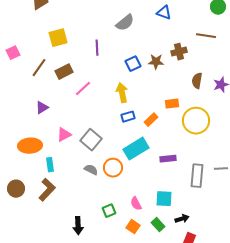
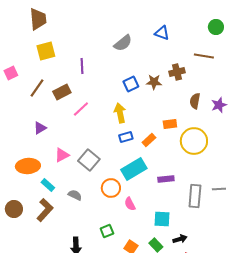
yellow square: (58, 38) -> (46, 51), moved
purple line: (97, 48) -> (82, 66), moved
cyan rectangle: (50, 165) -> (48, 185), turned -40
gray semicircle: (91, 170) -> (75, 195), moved
pink semicircle: (136, 204) -> (130, 204), moved

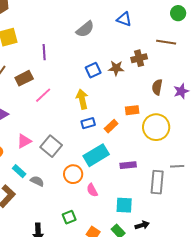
cyan rectangle: (48, 185) -> (19, 171), moved
gray line: (219, 189) -> (177, 166), moved

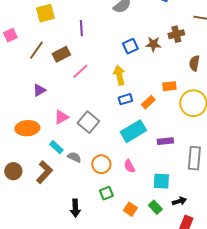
orange circle: (73, 174) -> (101, 164), moved

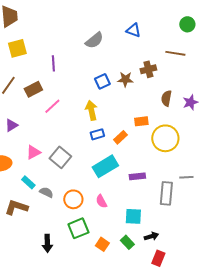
brown L-shape: (44, 172) -> (16, 207), turned -115
green square: (106, 193) -> (78, 228), size x1.5

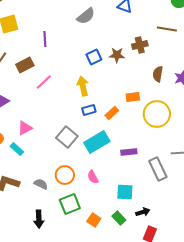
gray square: (60, 157) -> (67, 137), moved
cyan rectangle: (28, 182) -> (17, 149), moved
gray semicircle: (46, 192) -> (41, 184), moved
gray rectangle: (166, 193) -> (158, 169), turned -30

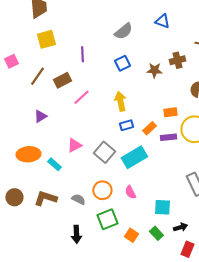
blue square: (94, 57) -> (122, 63), moved
pink triangle: (25, 128) -> (74, 145), moved
purple rectangle: (129, 152) -> (168, 137), moved

